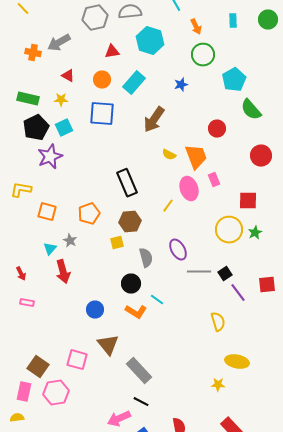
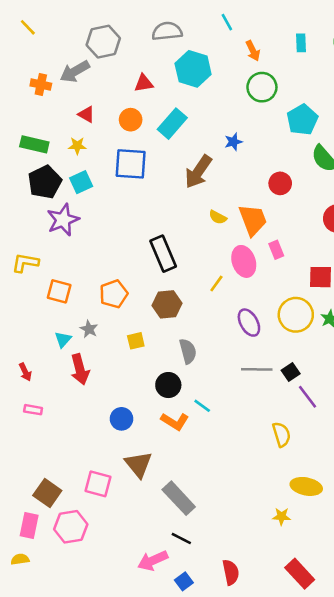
gray hexagon: (95, 18) -> (103, 42), moved
blue star: (181, 85) -> (233, 142), moved
yellow square: (117, 243) -> (136, 341), moved
purple ellipse: (178, 250) -> (249, 323), moved

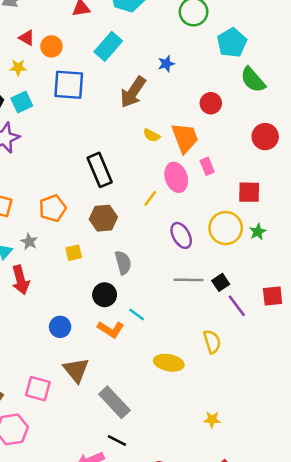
orange circle: (131, 120) -> (51, 46), moved
yellow ellipse: (306, 486) -> (169, 363), moved

